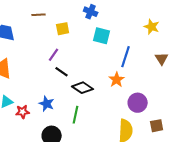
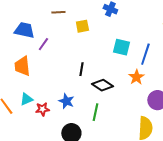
cyan square: (102, 36) -> (121, 47), moved
purple line: (54, 55) -> (43, 44), moved
black line: (62, 72) -> (81, 69), turned 64

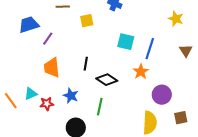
blue trapezoid: (24, 30) -> (29, 25), turned -30
orange trapezoid: (22, 66) -> (52, 68), moved

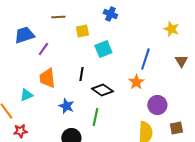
cyan square: (126, 42) -> (103, 49), moved, turned -36
cyan triangle: (31, 94) -> (26, 95), moved
red star: (47, 104) -> (20, 131), moved

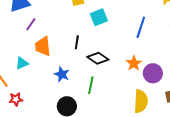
purple line: (43, 49) -> (31, 24), moved
orange star: (136, 82) -> (134, 63), moved

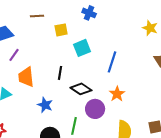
blue line: (141, 27) -> (112, 62), moved
purple circle: (153, 73) -> (95, 109), moved
green line: (91, 85) -> (74, 126), moved

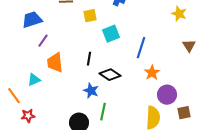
orange star: (117, 94) -> (152, 73), moved
blue star: (45, 105) -> (91, 91), moved
purple circle: (95, 109) -> (167, 95), moved

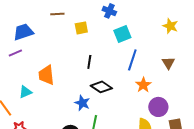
cyan square: (111, 34) -> (122, 34), moved
purple line: (43, 41) -> (15, 53), moved, turned 32
brown triangle: (189, 46) -> (168, 63), moved
black line: (89, 59) -> (89, 62), moved

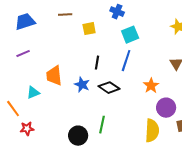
blue trapezoid: (23, 32) -> (25, 22), moved
blue line: (132, 60) -> (126, 61), moved
blue star: (82, 103) -> (82, 85), moved

